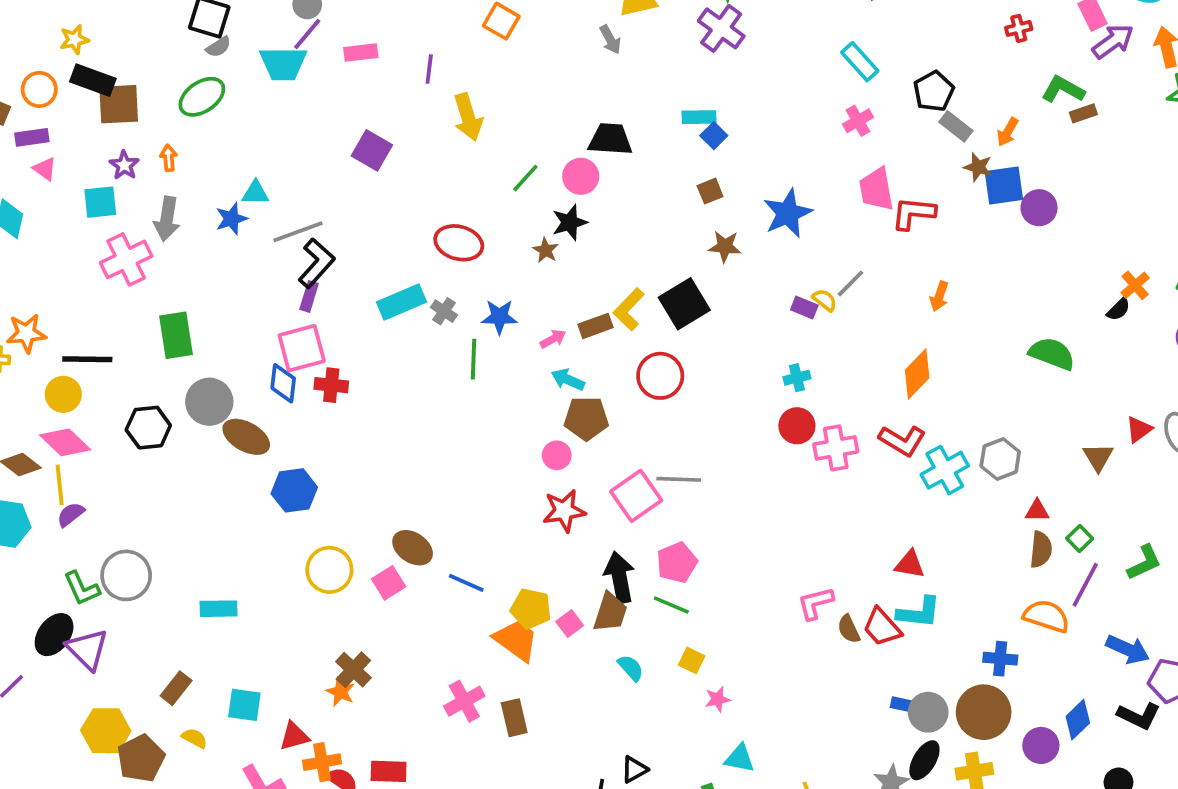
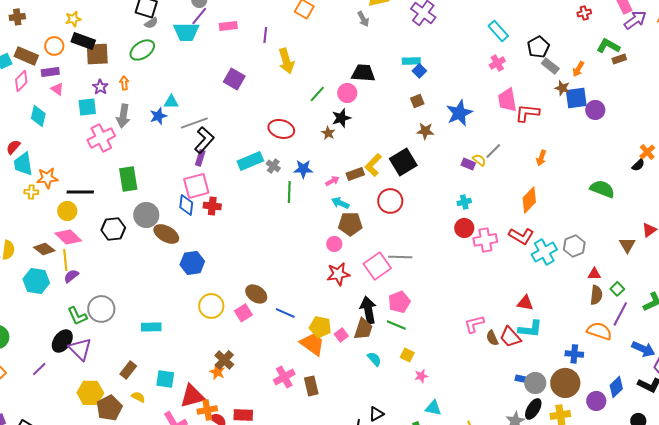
red triangle: (294, 736) -> (192, 396), size x1.5

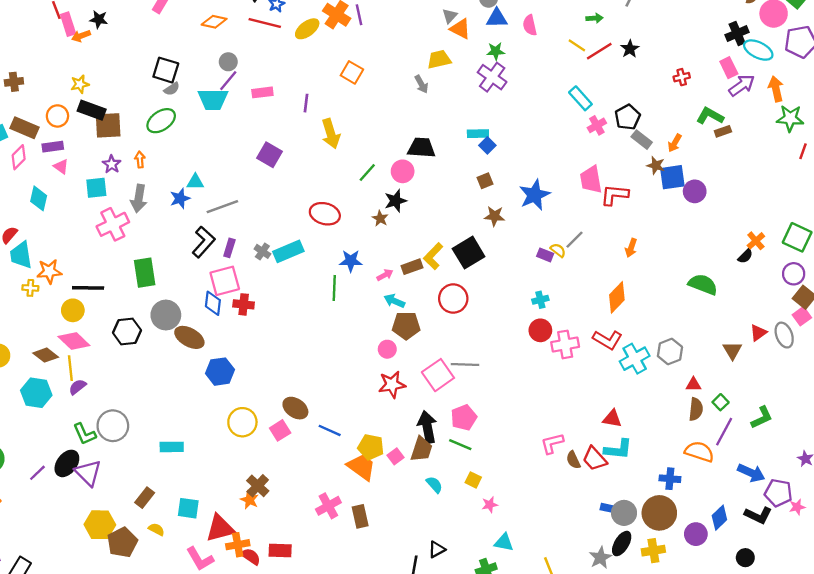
pink cross: (497, 63) -> (597, 125), moved
black L-shape: (204, 140) -> (204, 242), moved
gray cross: (273, 166) -> (262, 251), moved
purple line: (39, 369) -> (37, 473), moved

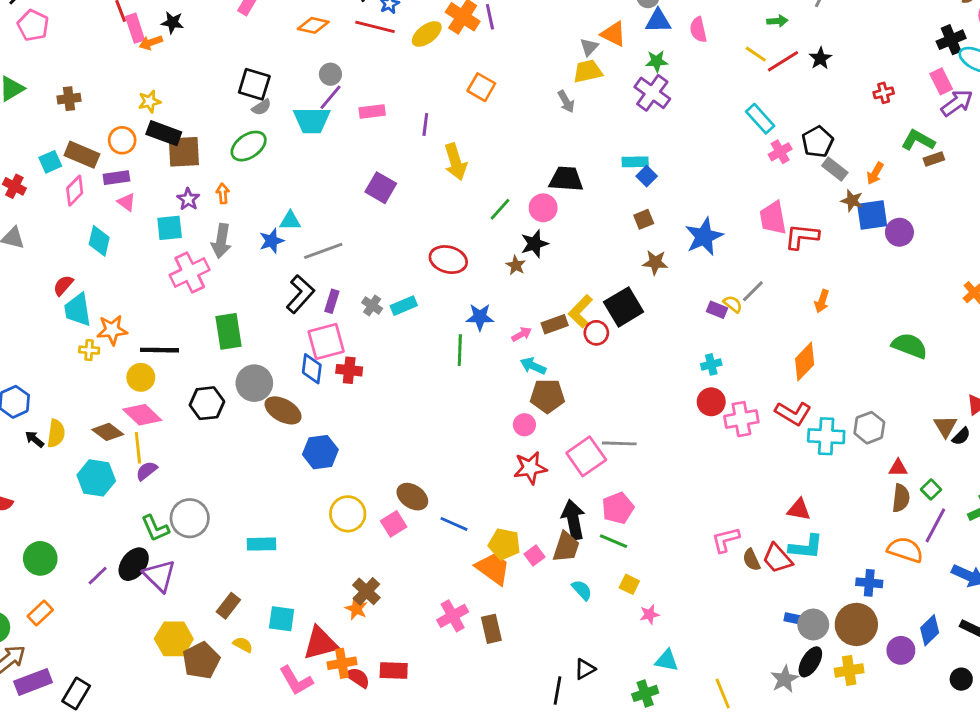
gray triangle: (450, 16) -> (589, 47), moved
cyan rectangle: (288, 251) -> (404, 306), size x0.7
black semicircle: (745, 256) -> (961, 436), moved
red circle: (453, 299) -> (596, 333), moved, size x0.7
cyan cross: (635, 359) -> (826, 436), turned 32

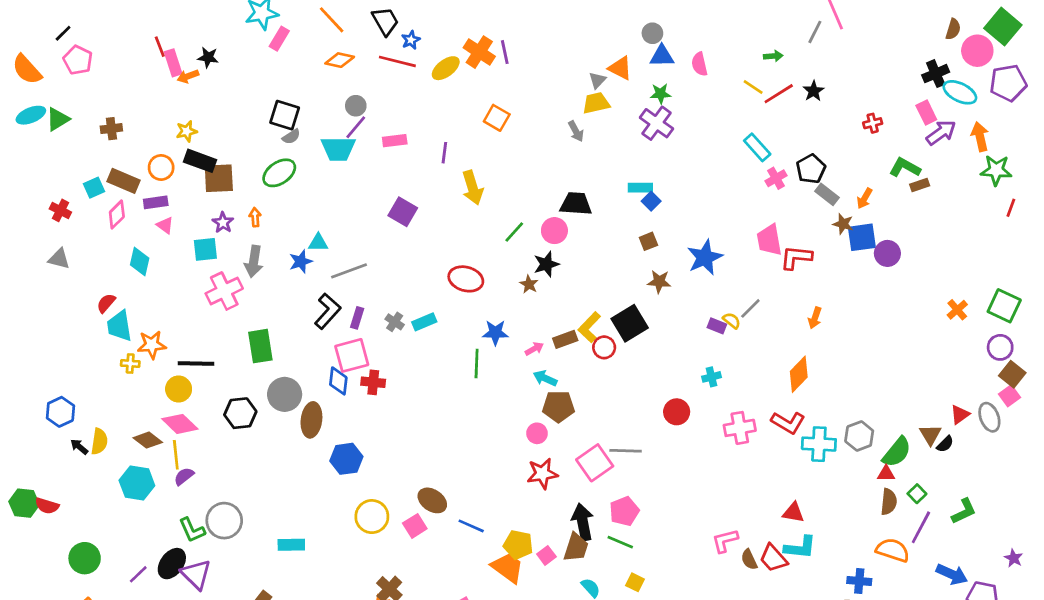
green semicircle: (910, 346) -> (897, 452), moved, turned 108
red circle: (711, 402) -> (677, 412), moved
brown ellipse: (283, 410) -> (311, 420), turned 68

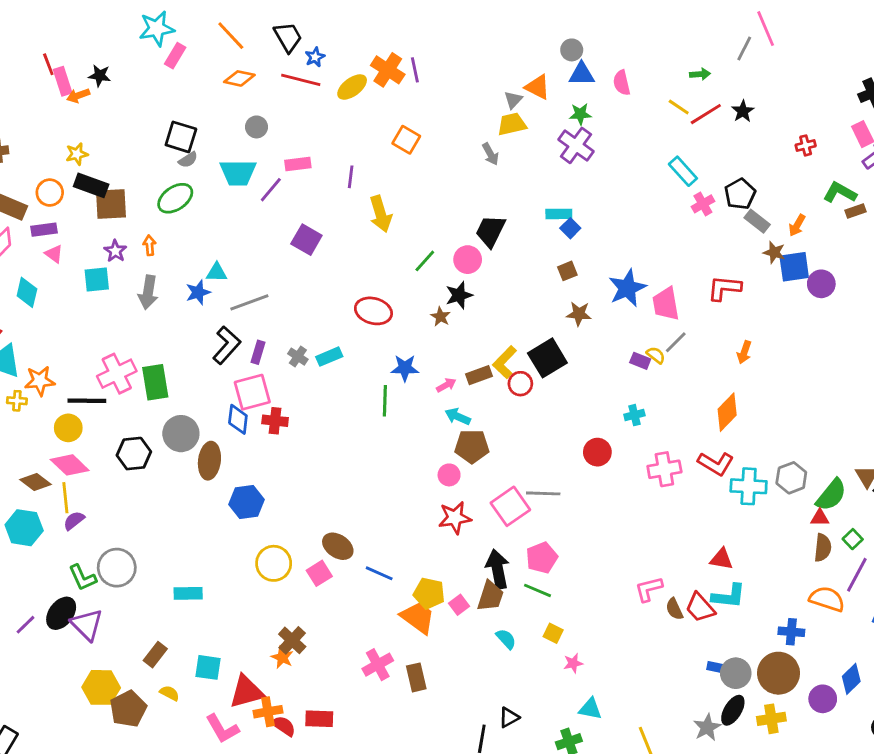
purple line: (356, 127) -> (271, 190), moved
black trapezoid: (576, 204) -> (490, 231), turned -68
pink trapezoid: (769, 240) -> (666, 304), moved
pink cross: (224, 291) -> (117, 374), moved

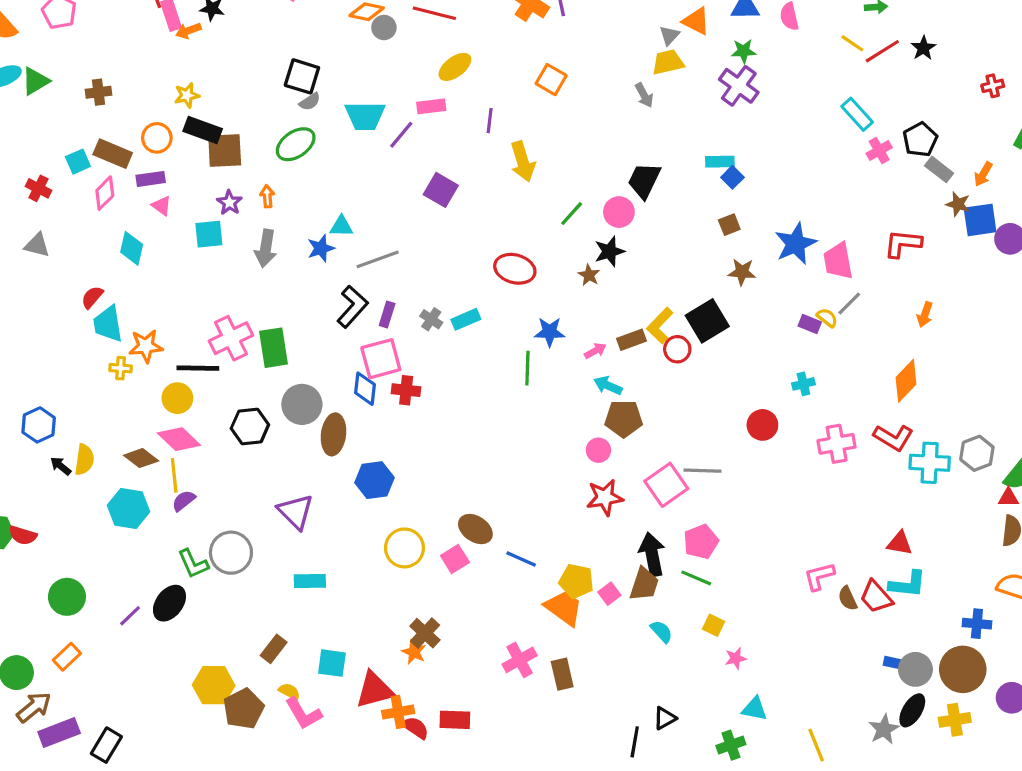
yellow ellipse: (352, 87) -> (455, 67), moved
gray circle: (257, 127) -> (384, 27), moved
purple triangle: (87, 625) -> (296, 512), moved
pink L-shape: (222, 729) -> (304, 714), moved

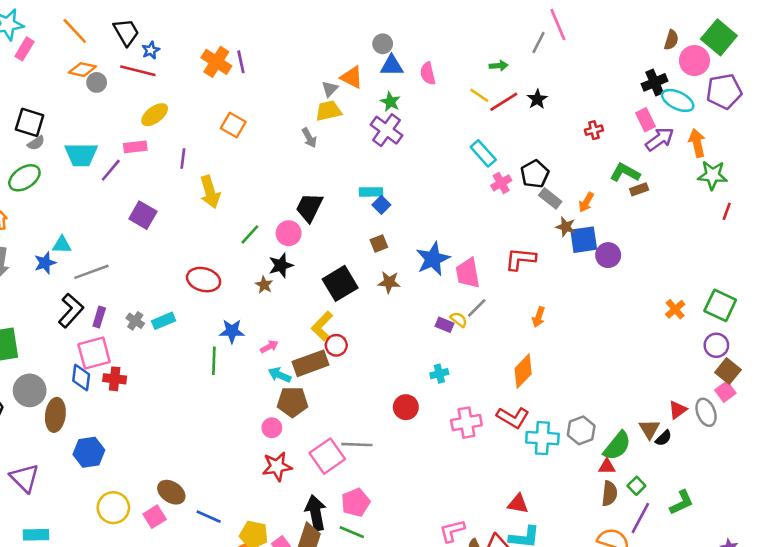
green star: (744, 51) -> (390, 102), turned 30
black square: (707, 321) -> (340, 283), moved
brown rectangle: (632, 340) -> (310, 363), moved, size x1.5

